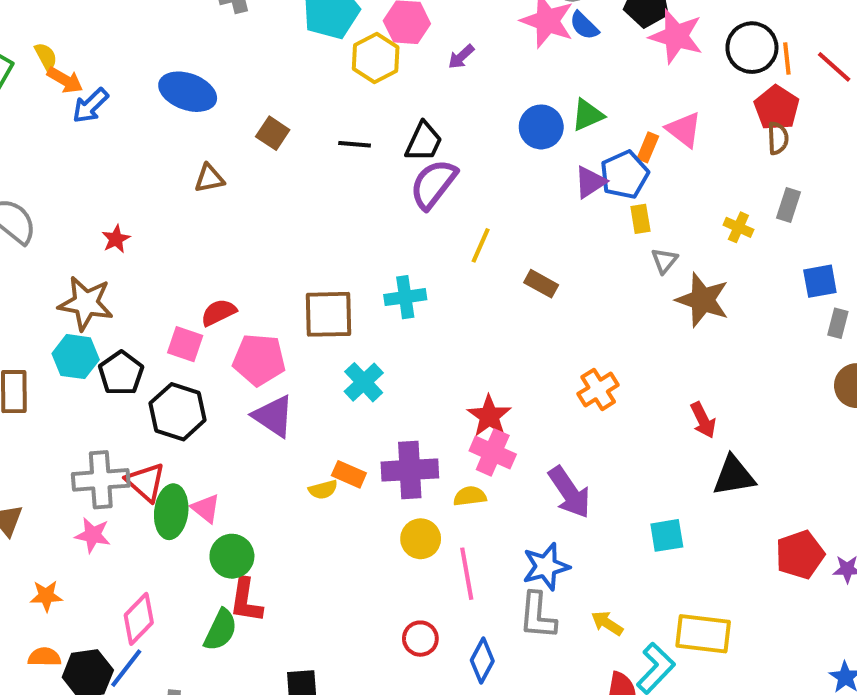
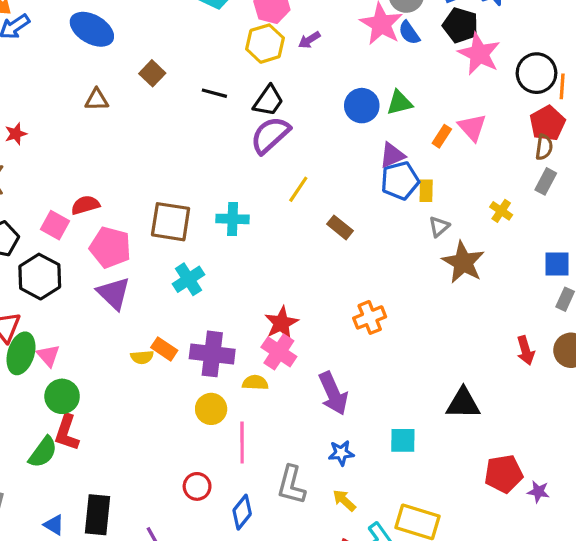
yellow hexagon: (376, 58) -> (265, 44), moved
blue pentagon: (624, 175) -> (400, 181), moved
gray rectangle: (789, 205) -> (546, 181), moved
red arrow: (703, 420) -> (526, 350), moved
blue star: (546, 567) -> (341, 453), moved, size x0.7

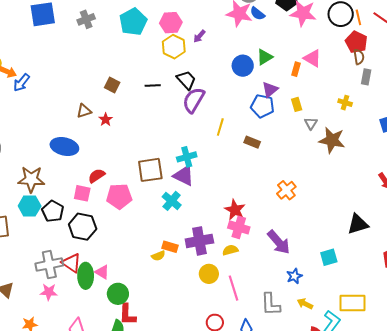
blue ellipse: (92, 29) -> (64, 147), moved
black trapezoid: (268, 101) -> (186, 80), turned -60
red star: (16, 134) -> (106, 120), moved
blue pentagon: (400, 181) -> (262, 106), moved, turned -30
purple triangle: (114, 293) -> (184, 176), moved

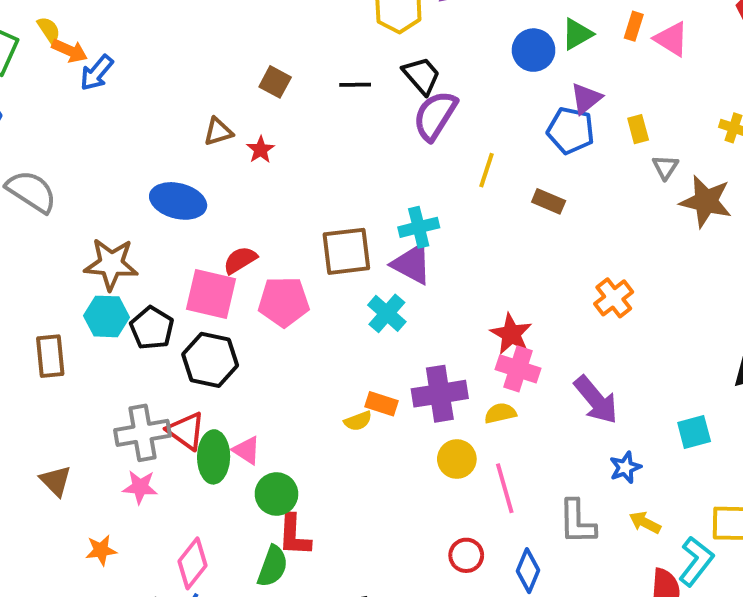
orange rectangle: (296, 69) -> (634, 26), moved
pink square: (82, 193) -> (211, 294), size x1.5

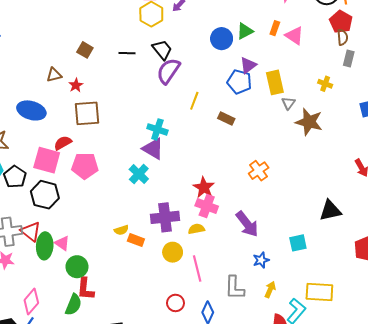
yellow rectangle: (638, 129) -> (275, 82), size x1.6
cyan cross: (419, 227) -> (157, 129), turned 30
brown square: (346, 251) -> (87, 113), moved
orange rectangle: (381, 404) -> (136, 240), moved
yellow arrow: (645, 523) -> (270, 290), turned 84

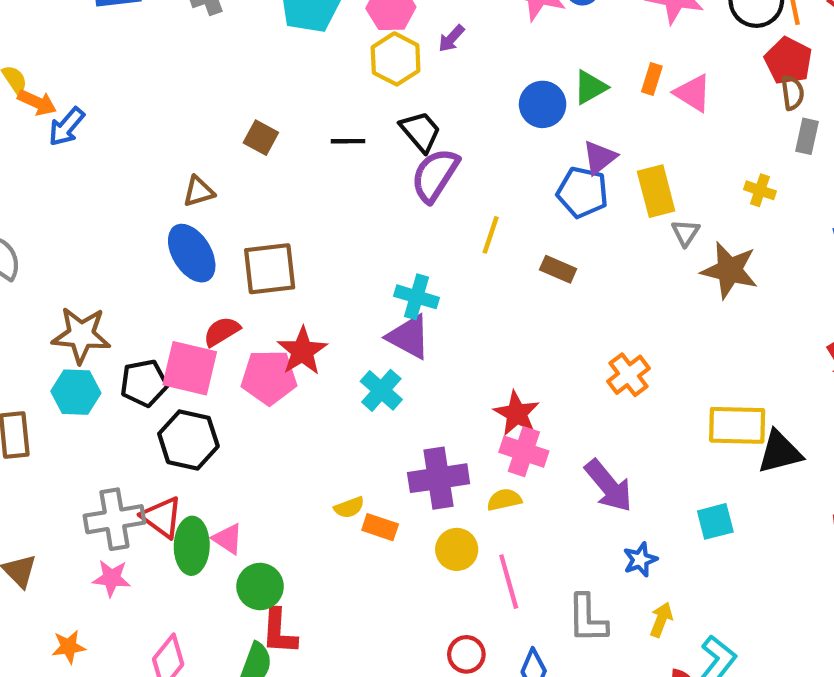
red star: (76, 85) -> (302, 351), moved, size x1.6
blue ellipse: (31, 110) -> (192, 253), moved, turned 44
black pentagon: (15, 177) -> (144, 383), moved, turned 30
yellow rectangle: (319, 292) -> (737, 425), moved

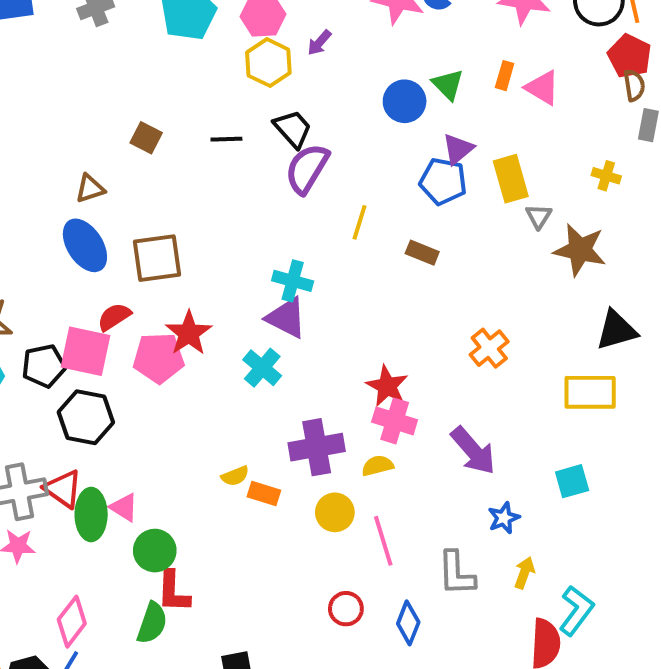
green triangle: (590, 87) -> (448, 84), turned -44
black triangle: (780, 452) -> (616, 330), moved

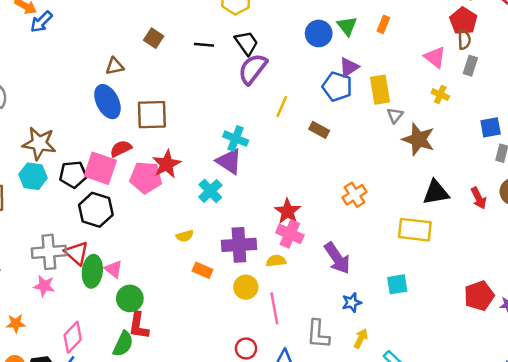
pink triangle: (542, 88) -> (435, 57), moved
yellow semicircle: (235, 476) -> (185, 236), moved

